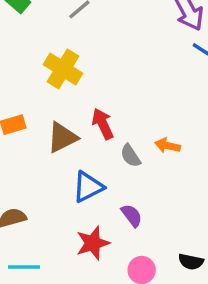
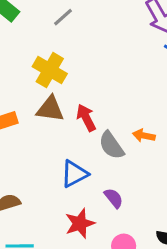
brown triangle: (62, 137) -> (50, 109), moved, turned 36
gray semicircle: (131, 156) -> (111, 145), size x1.4

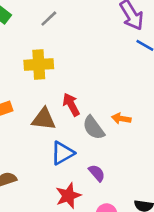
yellow cross: (50, 70) -> (39, 64), turned -32
brown triangle: (50, 109) -> (44, 119), moved

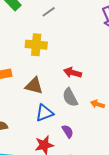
red arrow: (71, 105) -> (73, 73), moved, turned -54
orange arrow: (121, 119) -> (98, 104), moved

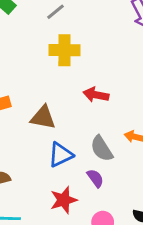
yellow cross: (36, 45) -> (64, 50), moved
gray semicircle: (70, 97) -> (102, 149), moved

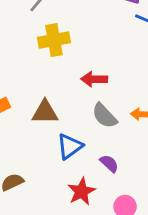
gray semicircle: (102, 149) -> (104, 116), moved

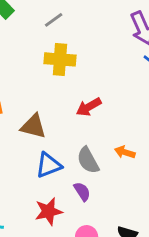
red arrow: (94, 79) -> (89, 107), turned -45
gray semicircle: (104, 116) -> (88, 160), moved

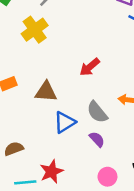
yellow cross: (60, 59) -> (35, 30), moved, turned -30
red star: (49, 211) -> (51, 172), moved

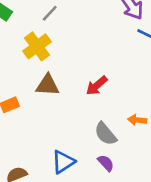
brown triangle: (46, 92) -> (48, 85), moved
blue triangle: (65, 122) -> (63, 162), moved

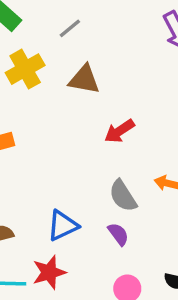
yellow cross: (37, 46) -> (25, 69), moved
brown triangle: (48, 85) -> (84, 79), moved

